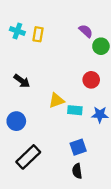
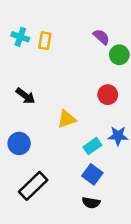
cyan rectangle: (75, 110) -> (92, 146), moved, turned -40
blue square: (78, 147) -> (92, 174), turned -35
black semicircle: (77, 171) -> (91, 203), turned -72

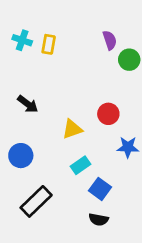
purple semicircle: (101, 37) -> (110, 40), turned 30
red circle: (108, 95) -> (108, 114), moved
cyan rectangle: (92, 146) -> (81, 165), moved

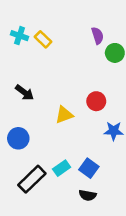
yellow rectangle: (49, 44) -> (43, 39), turned -56
cyan rectangle: (81, 165) -> (62, 168), moved

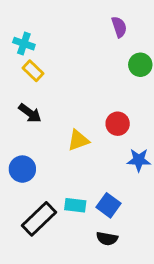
purple semicircle: (97, 36) -> (119, 27), moved
yellow rectangle: (43, 39) -> (33, 71), moved
cyan rectangle: (62, 168) -> (75, 205), turned 42

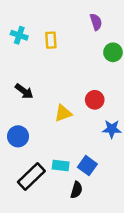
yellow rectangle: (33, 71) -> (51, 40), moved, turned 42
black semicircle: (107, 239) -> (76, 190), moved, turned -84

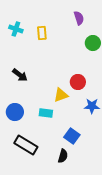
yellow triangle: (63, 113) -> (61, 95), moved
cyan rectangle: (61, 166) -> (46, 113), moved
black rectangle: (31, 177) -> (26, 145), turned 75

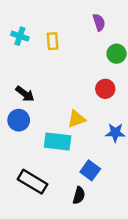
red circle: (78, 82) -> (105, 89), moved
blue circle: (15, 112) -> (19, 120), moved
cyan rectangle: (46, 113) -> (58, 141), size x1.5

